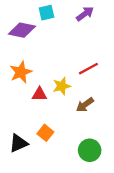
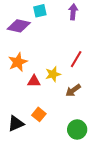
purple arrow: (85, 14) -> (73, 12), turned -49
red line: (88, 69) -> (76, 59), turned -30

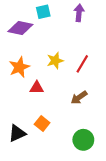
yellow star: (53, 74) -> (55, 61), moved

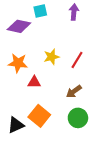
orange star: (19, 67) -> (18, 63), turned 30
orange square: (42, 124) -> (39, 116), size x1.5
green circle: (83, 140) -> (78, 118), moved

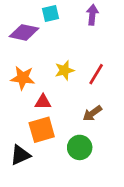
orange square: (39, 116) -> (42, 130), moved, turned 35
green circle: (78, 118) -> (80, 147), moved

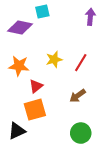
purple arrow: (92, 15) -> (90, 17), moved
red triangle: (43, 102) -> (36, 86), turned -40
green circle: (80, 147) -> (81, 133), moved

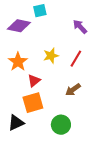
purple arrow: (90, 17) -> (80, 27), moved, turned -49
orange star: (19, 66) -> (18, 62), turned 30
green circle: (81, 133) -> (61, 125), moved

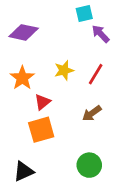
cyan square: (40, 11) -> (84, 13), moved
black triangle: (16, 123) -> (24, 171), moved
green circle: (61, 125) -> (89, 165), moved

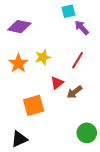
yellow star: (64, 70) -> (43, 57), moved
red triangle: (42, 102) -> (57, 83), moved
green circle: (89, 165) -> (87, 133), moved

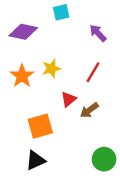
cyan square: (68, 11) -> (61, 12), moved
black triangle: (19, 139) -> (35, 160), moved

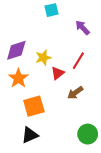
purple diamond: (23, 32) -> (16, 50), moved, turned -30
orange star: (22, 76) -> (18, 78), moved
red triangle: (69, 99) -> (58, 73), moved

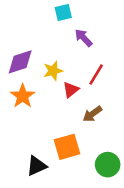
purple arrow: (82, 28) -> (84, 38), moved
orange square: (34, 106) -> (67, 147), moved

